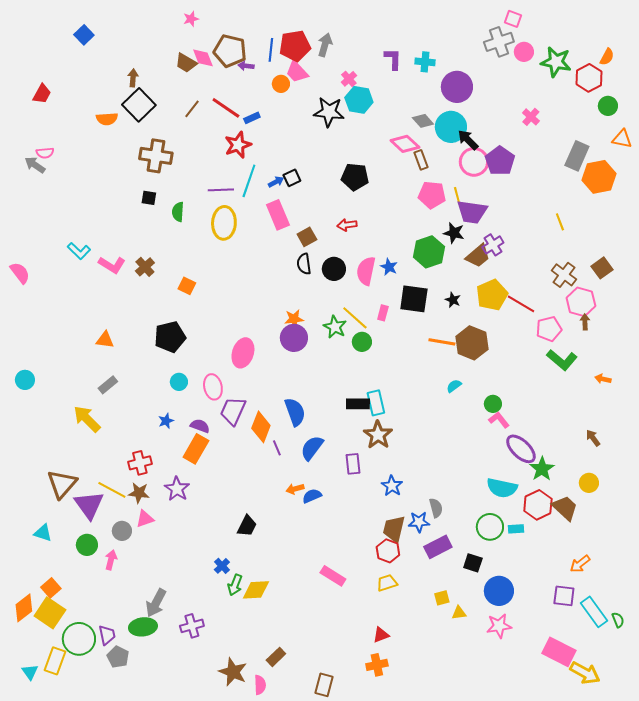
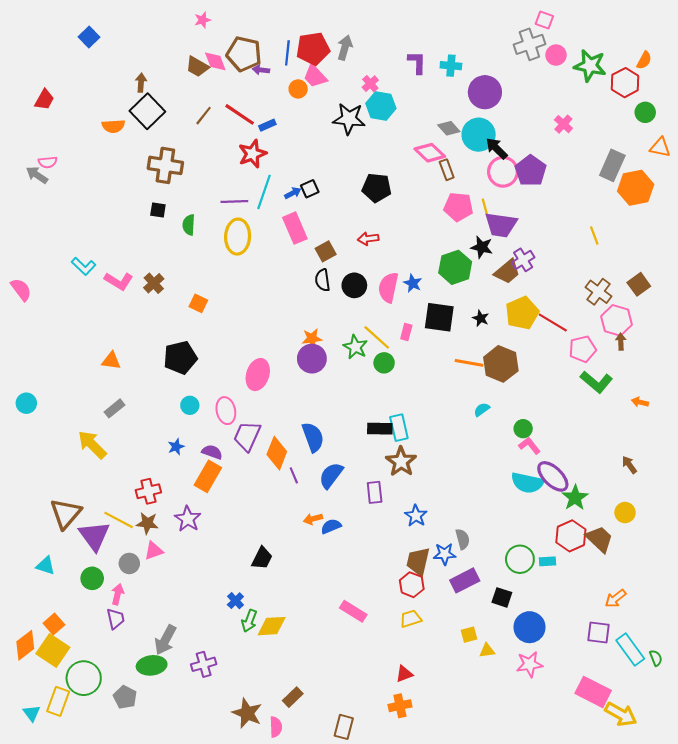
cyan semicircle: (502, 488) -> (527, 483), moved
purple trapezoid: (107, 635) -> (116, 619), moved

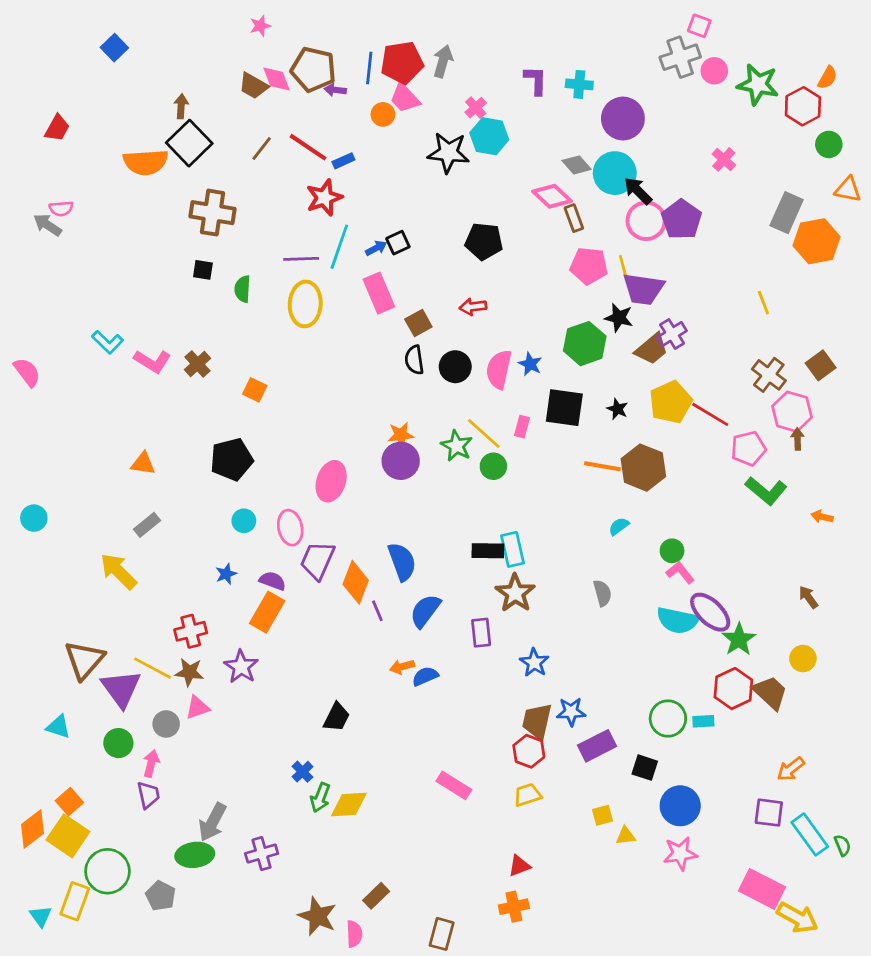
orange semicircle: (113, 126) -> (146, 162), size x1.5
gray semicircle: (463, 539) -> (602, 593), moved

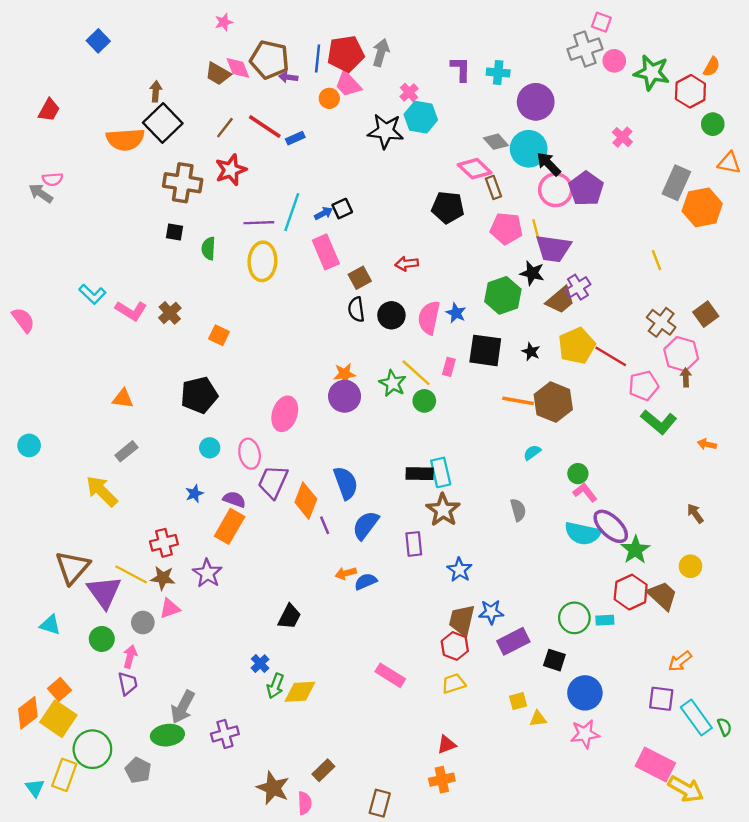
red star: (324, 198) -> (231, 170), moved
black pentagon: (484, 241) -> (448, 207), moved

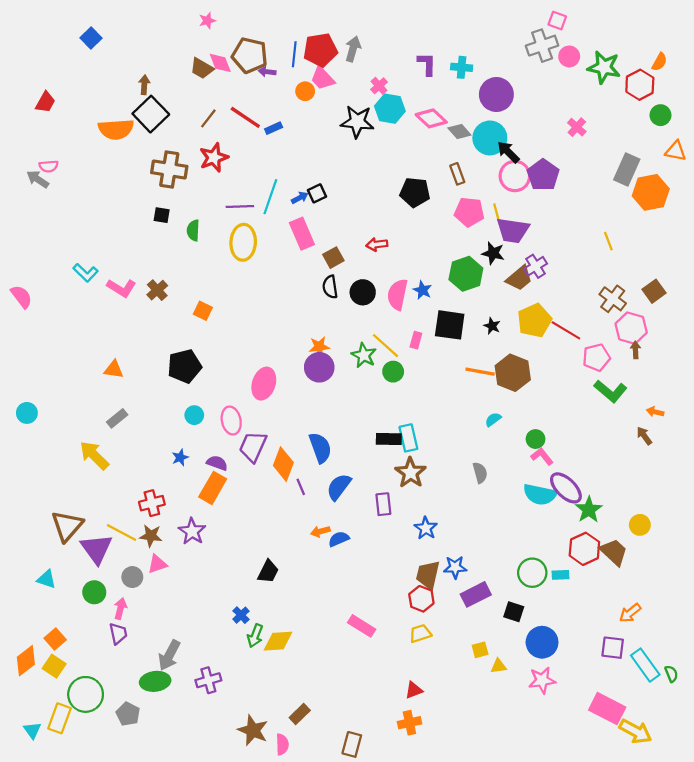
pink diamond: (475, 169) -> (431, 118), moved
brown arrow: (695, 513) -> (644, 436), moved
yellow square: (58, 719) -> (54, 666), size x0.7

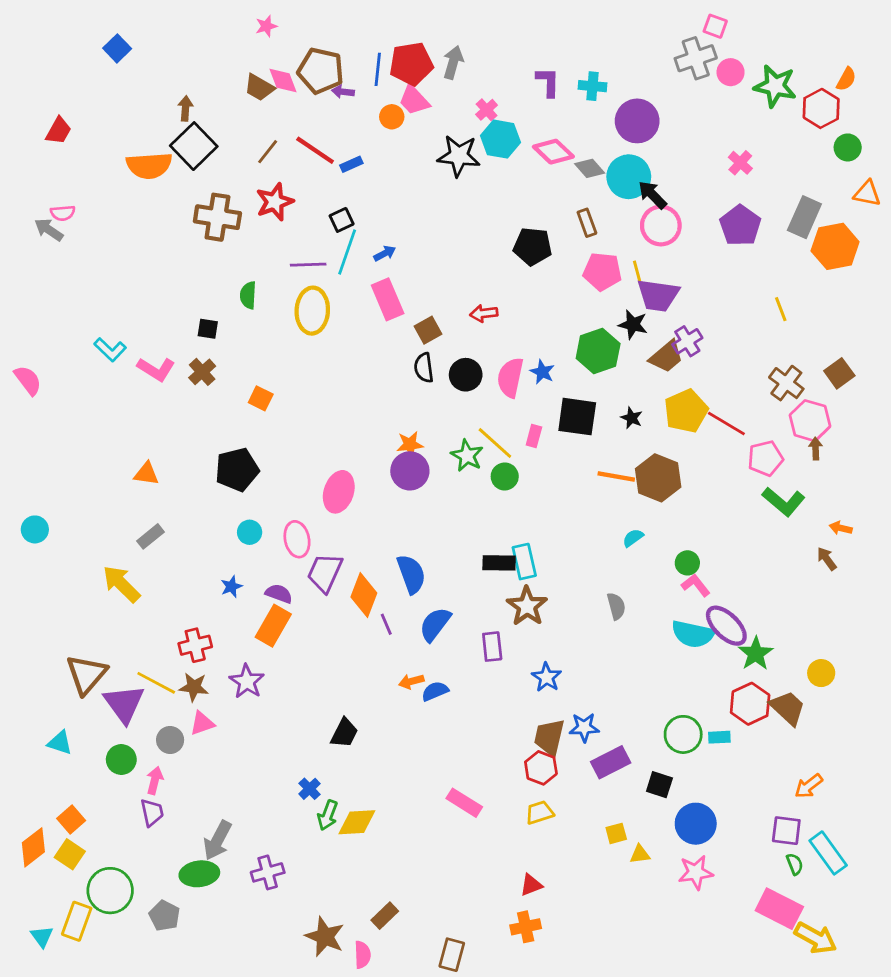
purple pentagon: (543, 175) -> (740, 226), moved
black square: (317, 193) -> (342, 220), moved
black square: (162, 215) -> (208, 329), moved
green semicircle: (671, 674) -> (795, 864), moved

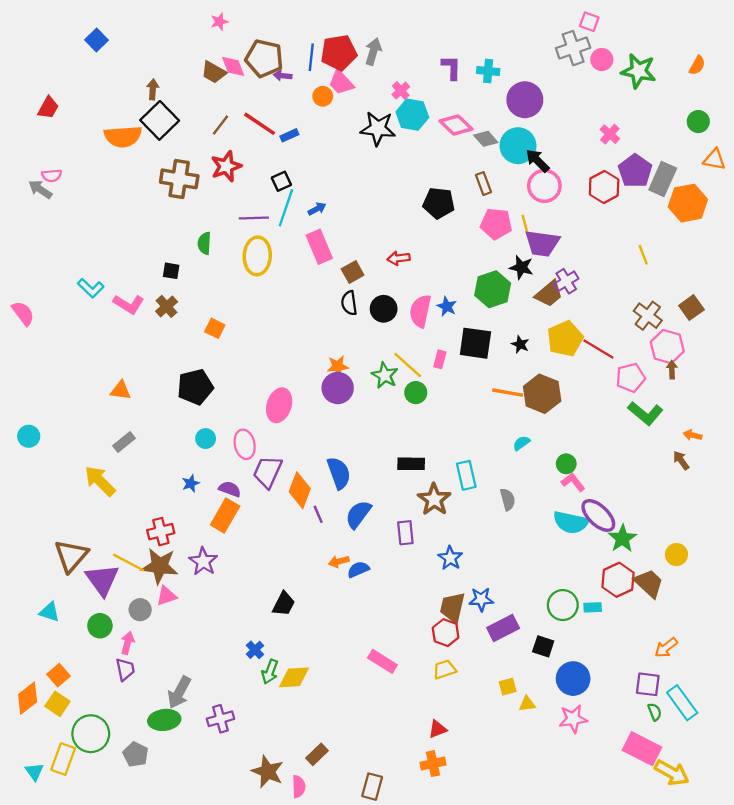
red hexagon: (821, 108) -> (604, 187), moved
purple pentagon: (740, 226) -> (635, 171), moved
cyan rectangle: (524, 562) -> (466, 475), moved
brown star: (194, 687) -> (160, 566), size x1.5

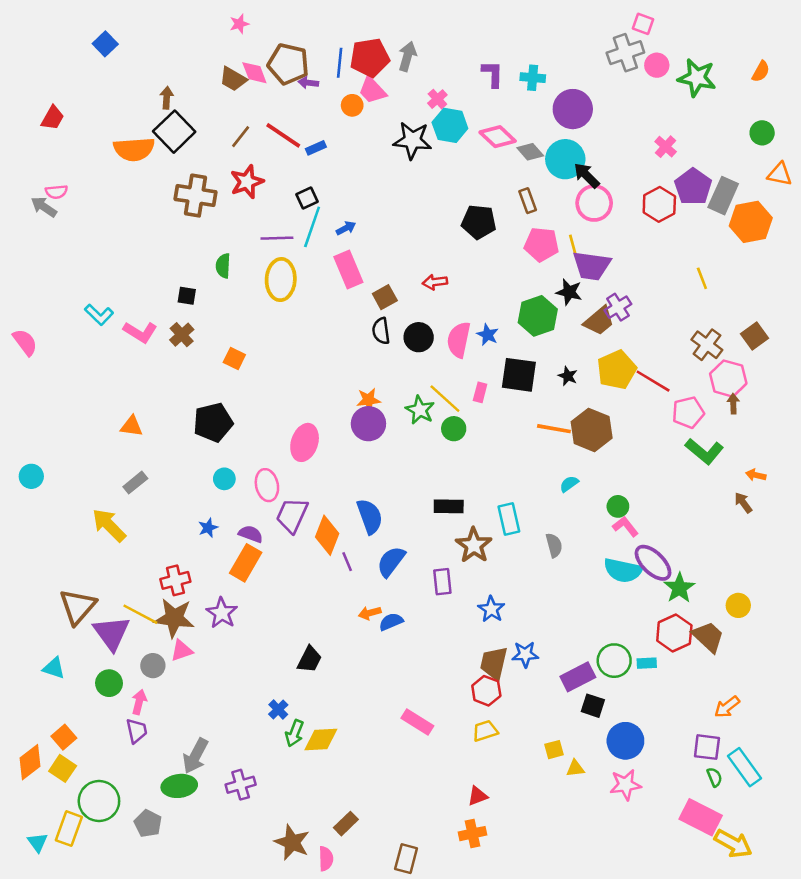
purple rectangle: (503, 628) -> (578, 677), moved

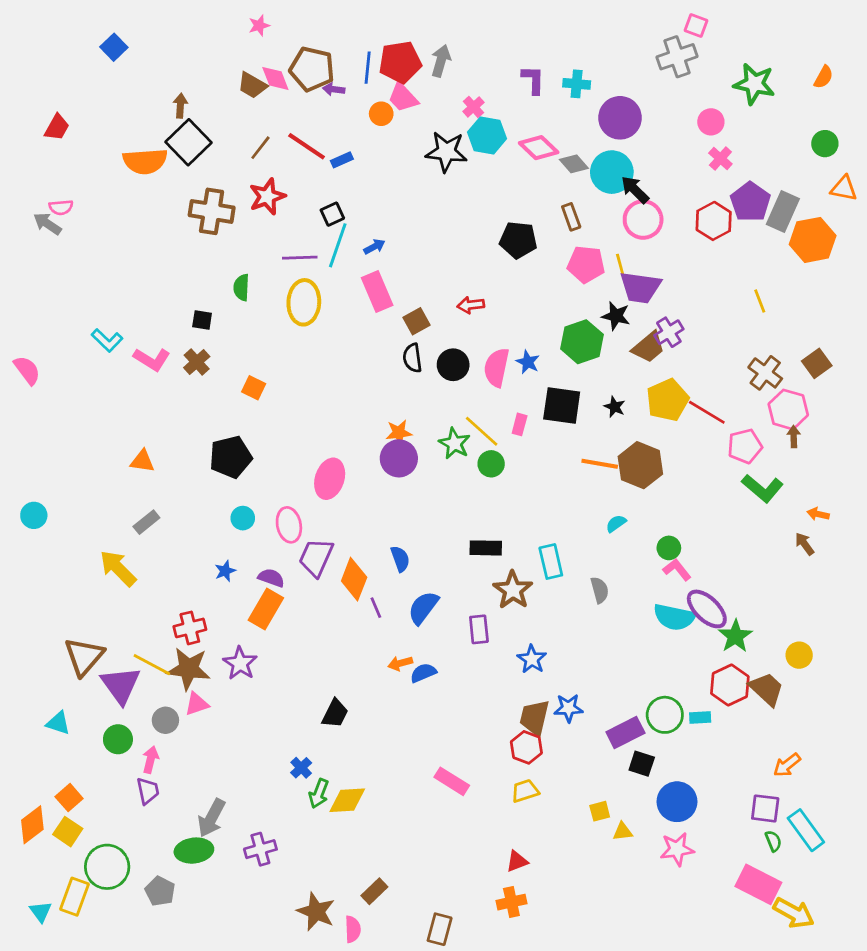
pink circle: (657, 65) -> (711, 122), moved
blue semicircle: (370, 516) -> (400, 559), size x0.7

